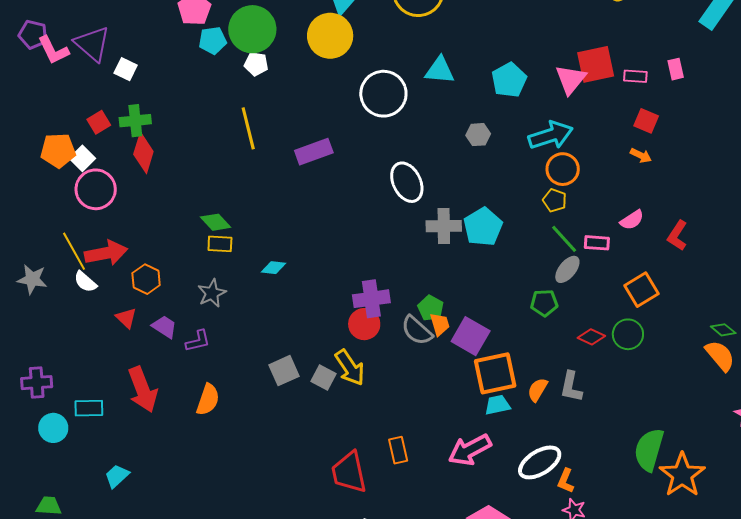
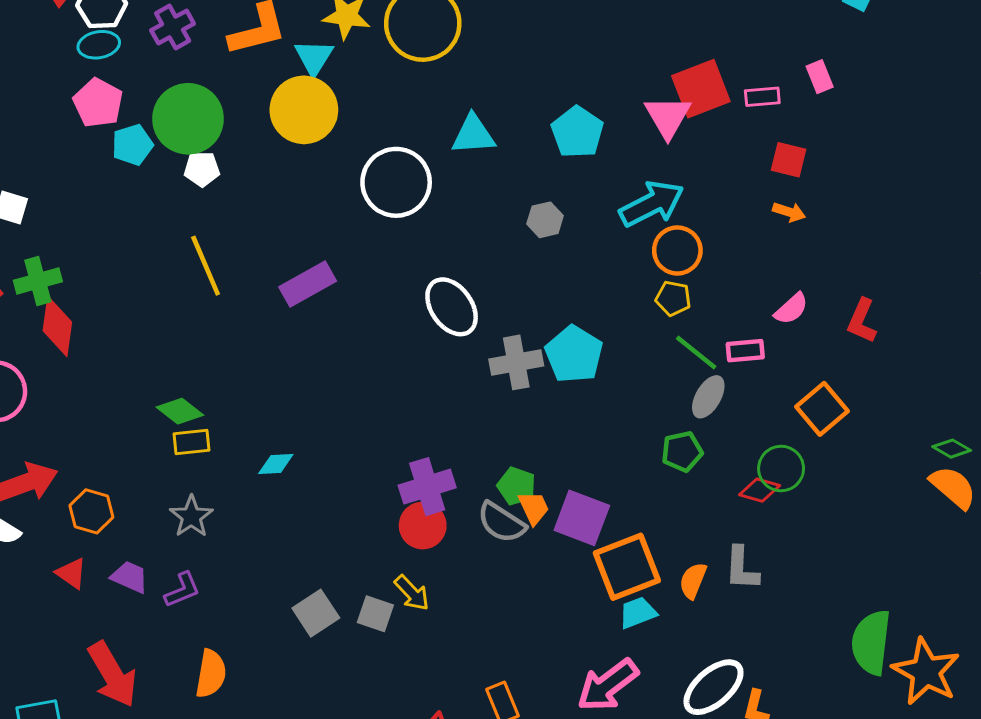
green circle: (628, 334) -> (781, 469), moved
yellow arrow: (350, 368) -> (412, 593), size x0.7

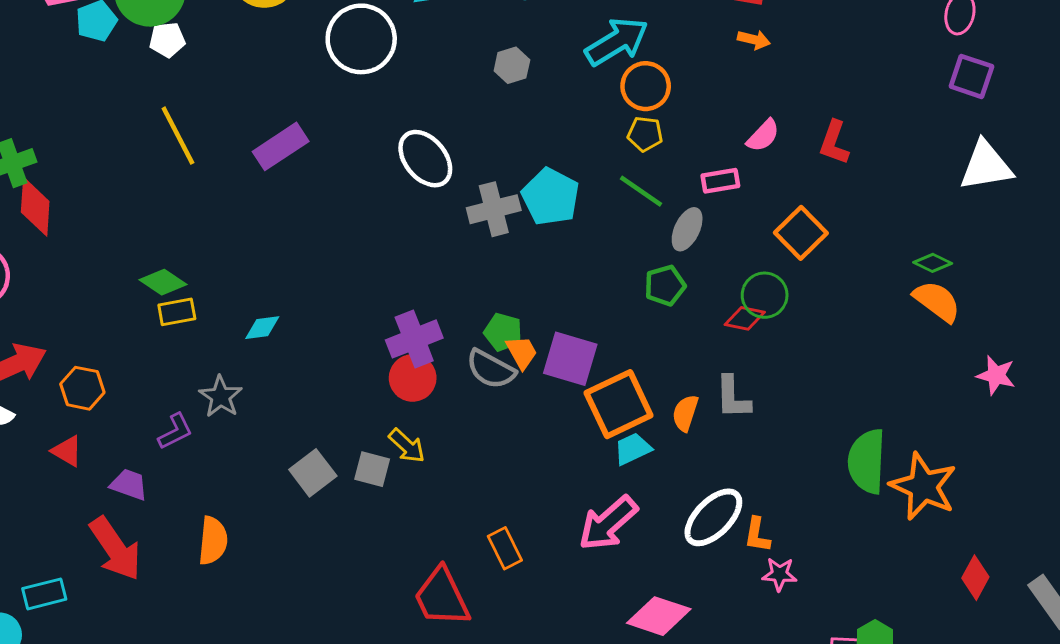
green line: (696, 353) -> (641, 191), moved
gray star: (191, 516) -> (221, 397), moved
purple trapezoid: (130, 577) -> (129, 484), moved
purple L-shape: (182, 590) -> (175, 431), moved

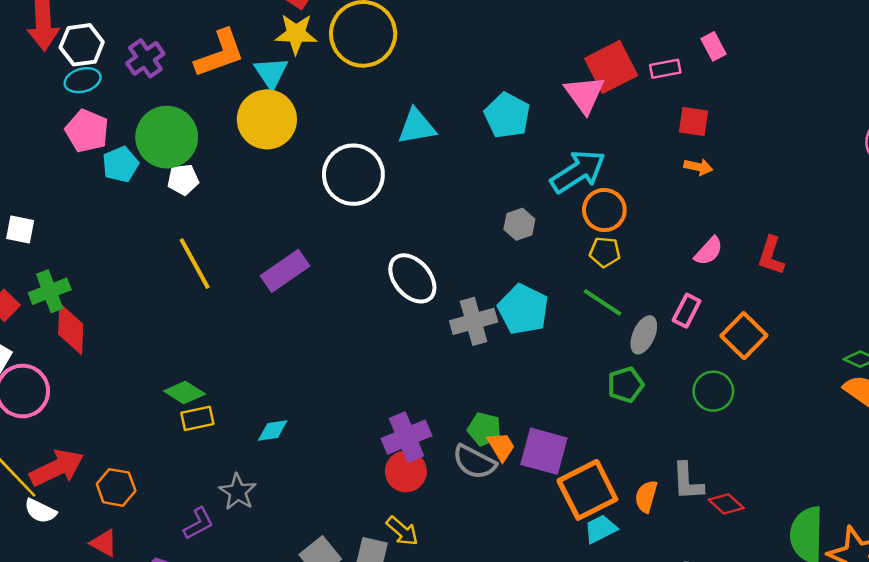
gray hexagon: (512, 65) -> (519, 224), moved
pink rectangle: (720, 181) -> (687, 311), moved, turned -52
red diamond: (745, 318) -> (726, 504), moved, turned 32

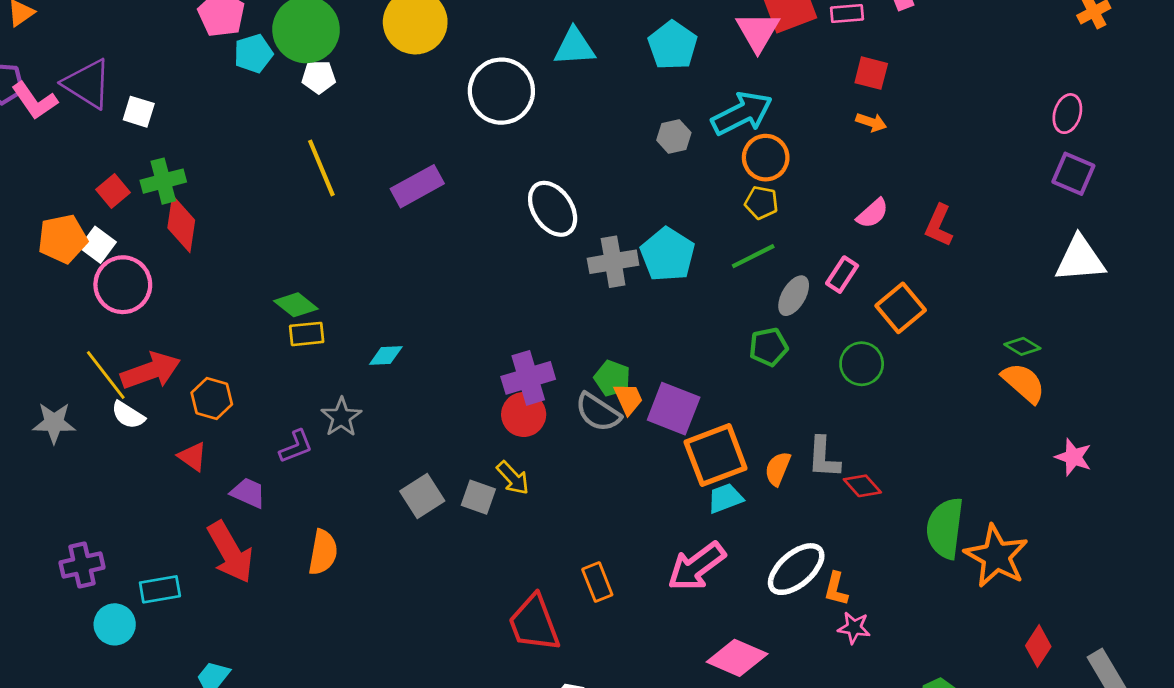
gray hexagon: (519, 224) -> (674, 136), moved
green line: (602, 302) -> (753, 256), turned -66

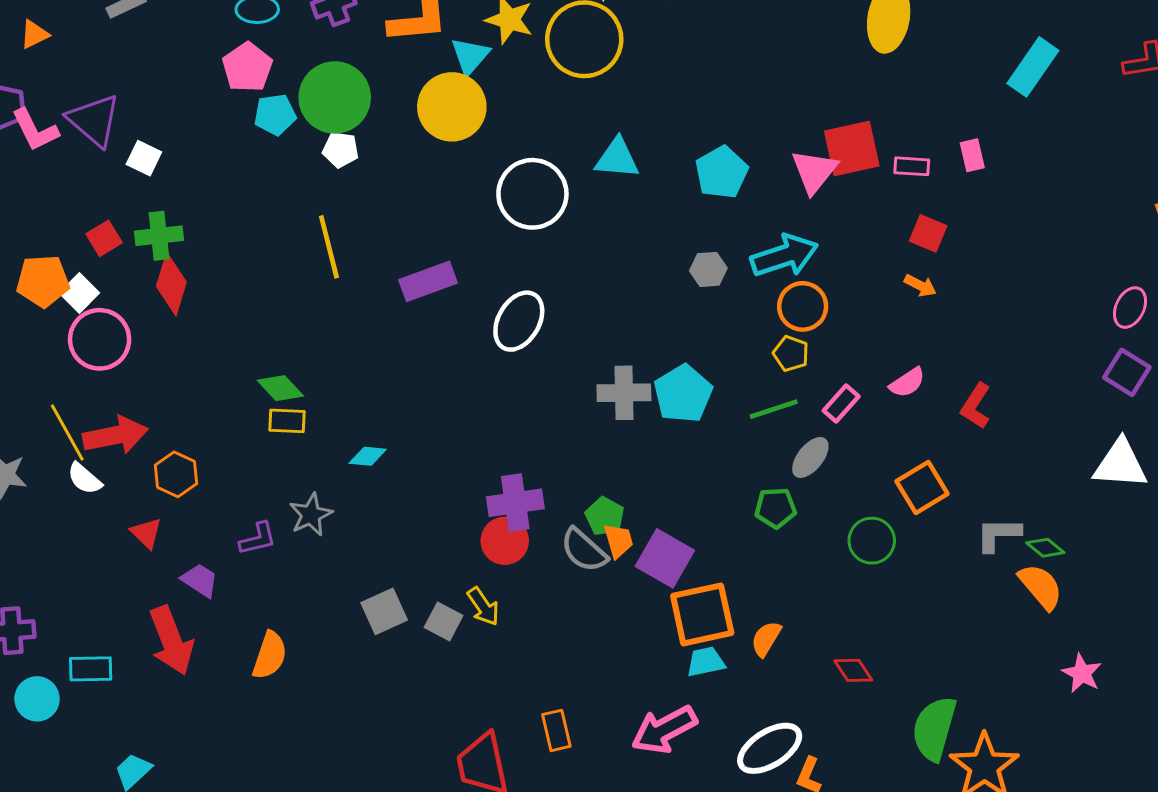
white ellipse: (553, 209) -> (519, 321), moved, turned 56
pink rectangle: (842, 275) -> (841, 404), moved
gray L-shape: (824, 457) -> (998, 534), moved, turned 78

